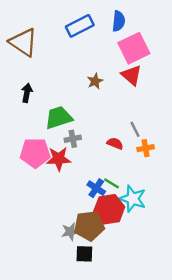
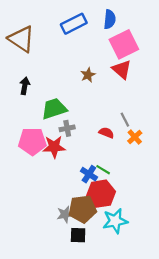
orange cross: (146, 148) -> (135, 137), turned -32
cyan star: (133, 199) -> (115, 221), moved, turned -30

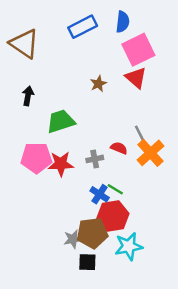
gray cross: (67, 128) -> (95, 159), moved
orange cross: (135, 137) -> (151, 153), size x1.6

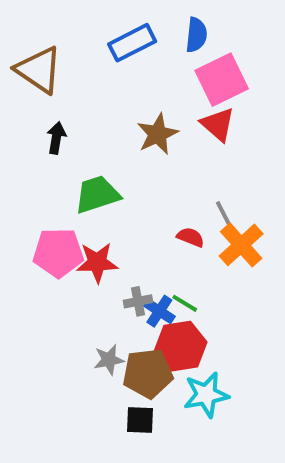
brown star: (98, 84) -> (157, 134), size x1.5
black arrow: (28, 96) -> (56, 138), moved
gray cross: (95, 159) -> (138, 301), moved
gray star: (73, 239) -> (109, 360), moved

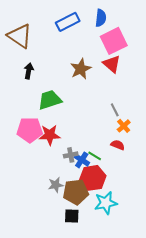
red semicircle: (191, 237) -> (118, 145), moved
orange cross: (241, 245) -> (124, 126), size x0.6

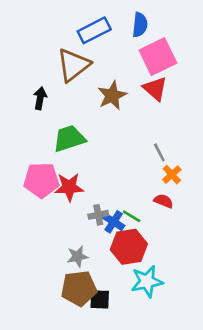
brown triangle: (20, 36) -> (73, 65), moved, turned 48
brown pentagon: (76, 192) -> (79, 288), moved

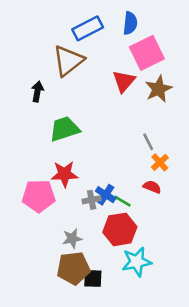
red triangle: (155, 89) -> (124, 81), moved, turned 30
brown star: (112, 96) -> (159, 89), moved
pink pentagon: (41, 180) -> (39, 196), moved
blue cross: (114, 222) -> (106, 195), moved

